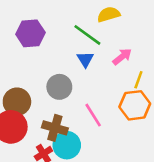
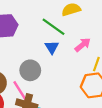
pink line: (93, 115) -> (20, 91), moved

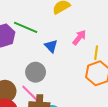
green line: (54, 27) -> (26, 27), moved

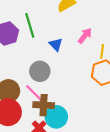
green line: (26, 27) -> (30, 25), turned 50

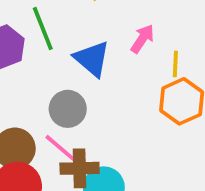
blue triangle: (56, 44) -> (92, 59), size x1.5

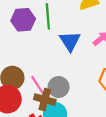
gray circle: (68, 109) -> (59, 87), moved

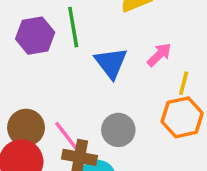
gray circle: (59, 87) -> (118, 130), moved

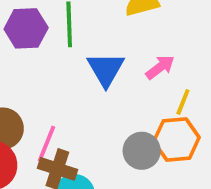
gray circle: (118, 130) -> (142, 151), moved
pink line: (67, 136) -> (46, 144), turned 52

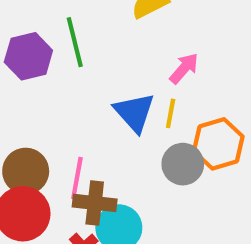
blue triangle: (106, 69) -> (134, 112), moved
yellow line: (183, 102) -> (171, 113), moved

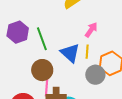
green line: (75, 42) -> (42, 39), moved
brown circle: (26, 171) -> (42, 70), moved

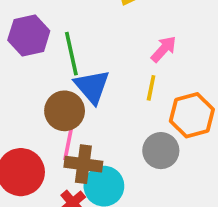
blue triangle: (70, 53) -> (92, 87), moved
gray circle: (95, 75) -> (161, 151), moved

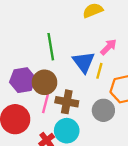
purple hexagon: (29, 35) -> (23, 80), moved
blue triangle: (92, 87) -> (84, 62), moved
brown cross: (83, 164) -> (67, 102), moved

